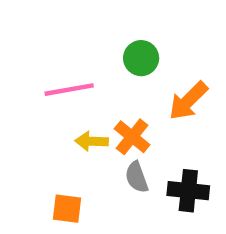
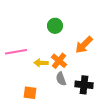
green circle: (141, 58) -> (55, 26), moved
pink line: (69, 90) -> (16, 52), moved

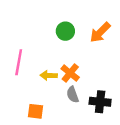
orange arrow: (84, 45) -> (100, 32), moved
pink line: (16, 52) -> (19, 62), turned -70

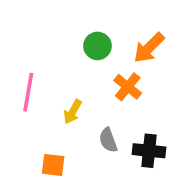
orange cross: (70, 73) -> (128, 87), moved
yellow arrow: (49, 75) -> (73, 112), turned -63

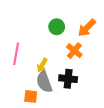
gray semicircle: (108, 140) -> (44, 82), moved, size x1.5
black cross: (149, 151) -> (68, 79), moved

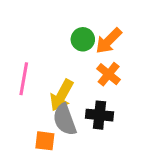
orange arrow: (87, 28) -> (109, 41), moved
yellow arrow: (42, 65) -> (62, 95), size x1.5

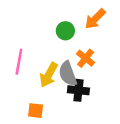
orange arrow: (109, 41) -> (95, 19), moved
gray semicircle: (65, 120) -> (68, 74), moved

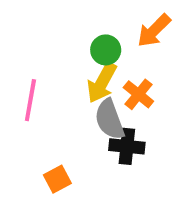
yellow arrow: (49, 75) -> (102, 83), moved
orange square: (36, 111) -> (57, 179), turned -35

